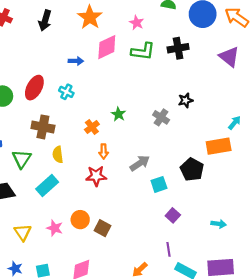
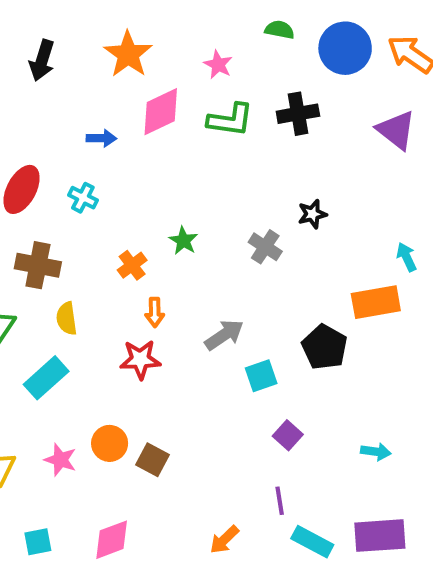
cyan arrow: (235, 123) -> (407, 257), turned -64

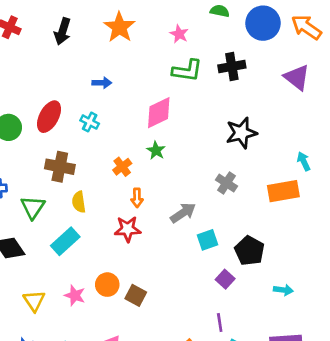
pink diamond: (161, 112) -> (159, 113), moved
black star: (312, 214) -> (241, 133), size x1.6
gray cross: (265, 247) -> (226, 183), moved
black pentagon: (325, 347) -> (249, 251), moved

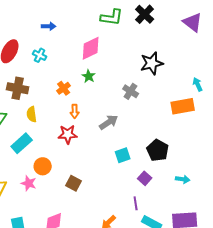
black cross: (232, 66) -> (145, 14), turned -36
gray cross: (226, 183) -> (131, 91), moved
cyan square: (207, 240) -> (123, 155), moved
purple square: (225, 279) -> (145, 178), moved
orange circle: (107, 285) -> (43, 166), moved

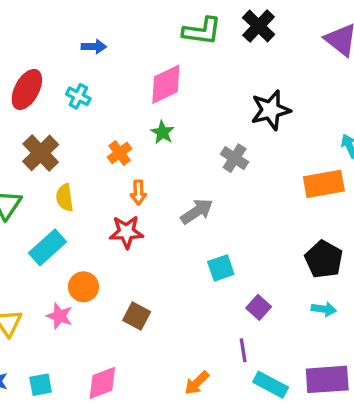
brown cross: (18, 88) -> (41, 153), turned 35
black pentagon: (158, 150) -> (324, 259), moved

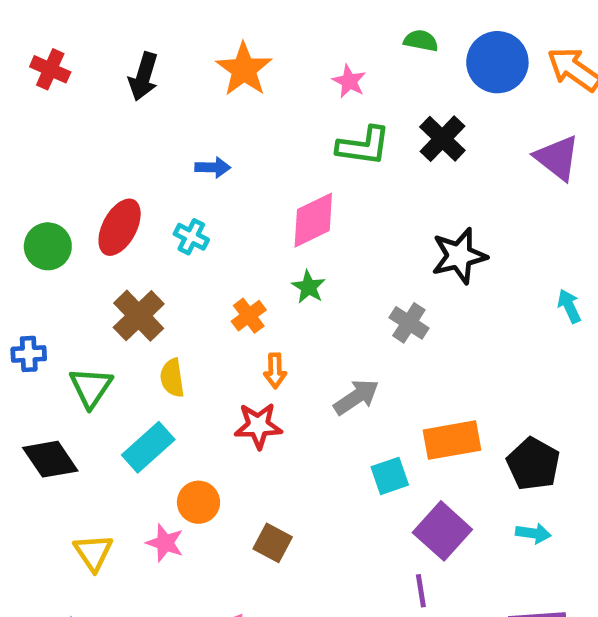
orange rectangle: (324, 184) -> (452, 440), moved
purple square: (259, 307) -> (442, 531), size x1.6

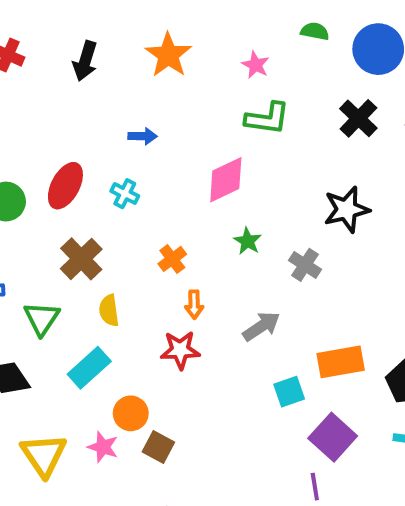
black cross: (442, 139) -> (358, 118), moved
green star: (308, 287) -> (248, 241), moved
brown square: (273, 543) -> (158, 447), moved
yellow triangle: (93, 552) -> (44, 455), size x1.4

